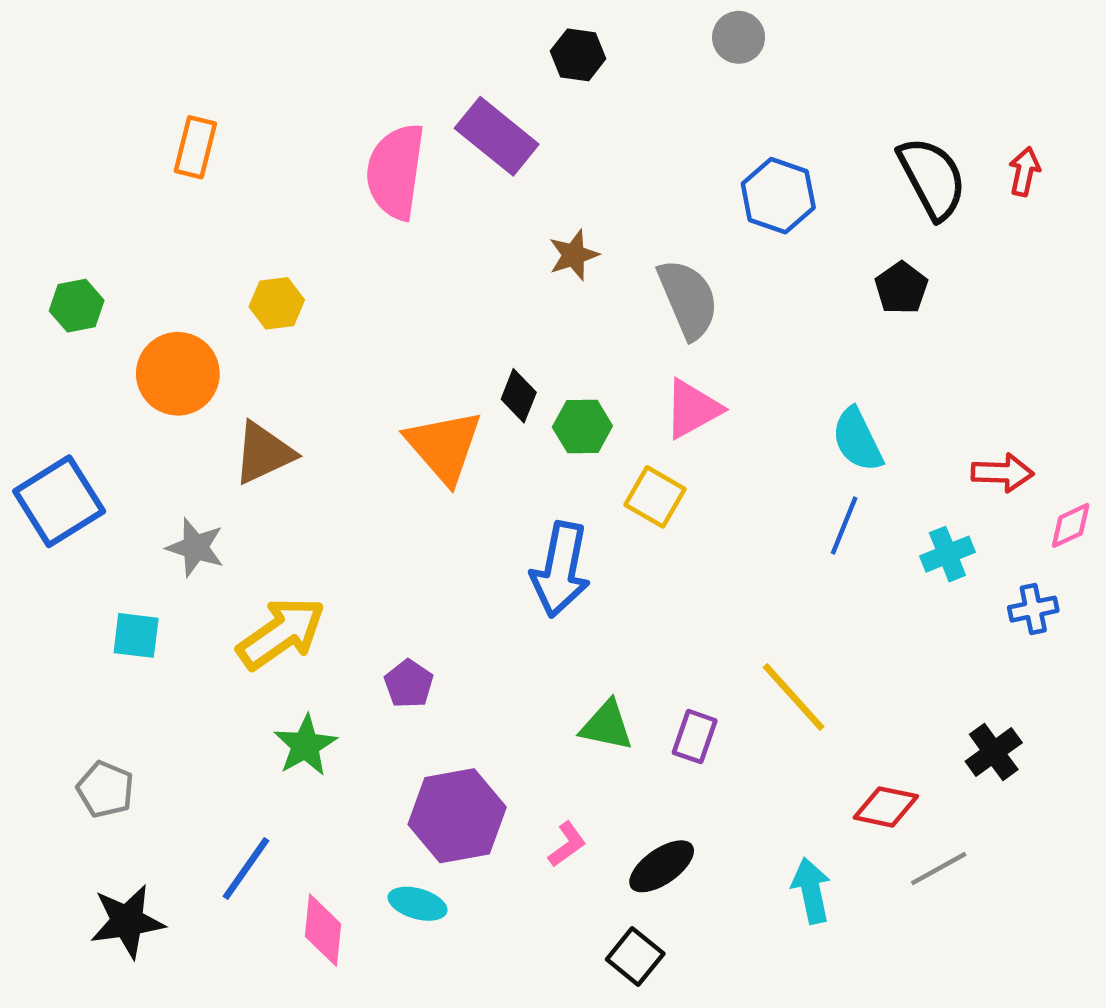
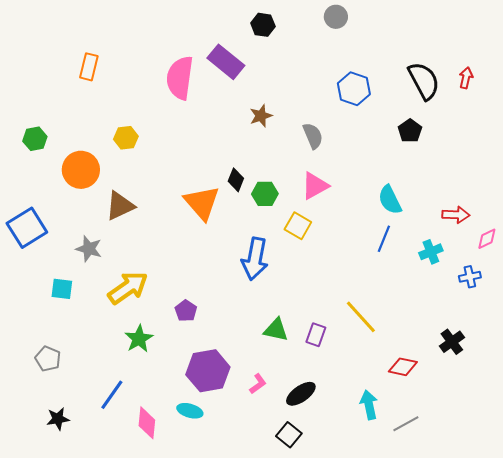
gray semicircle: (688, 299) -> (313, 136), size x0.7
gray line: (939, 869) -> (406, 424), moved
black star: (127, 921) -> (58, 419), size x0.7

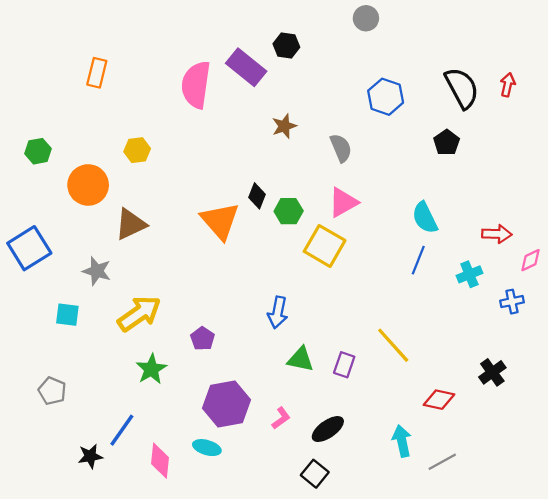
black hexagon: (263, 25) -> (286, 45), moved
yellow square: (298, 226) -> (325, 246), size x1.4
blue arrow: (255, 259) -> (278, 312), moved, size x0.7
black star: (58, 419) -> (90, 456), moved

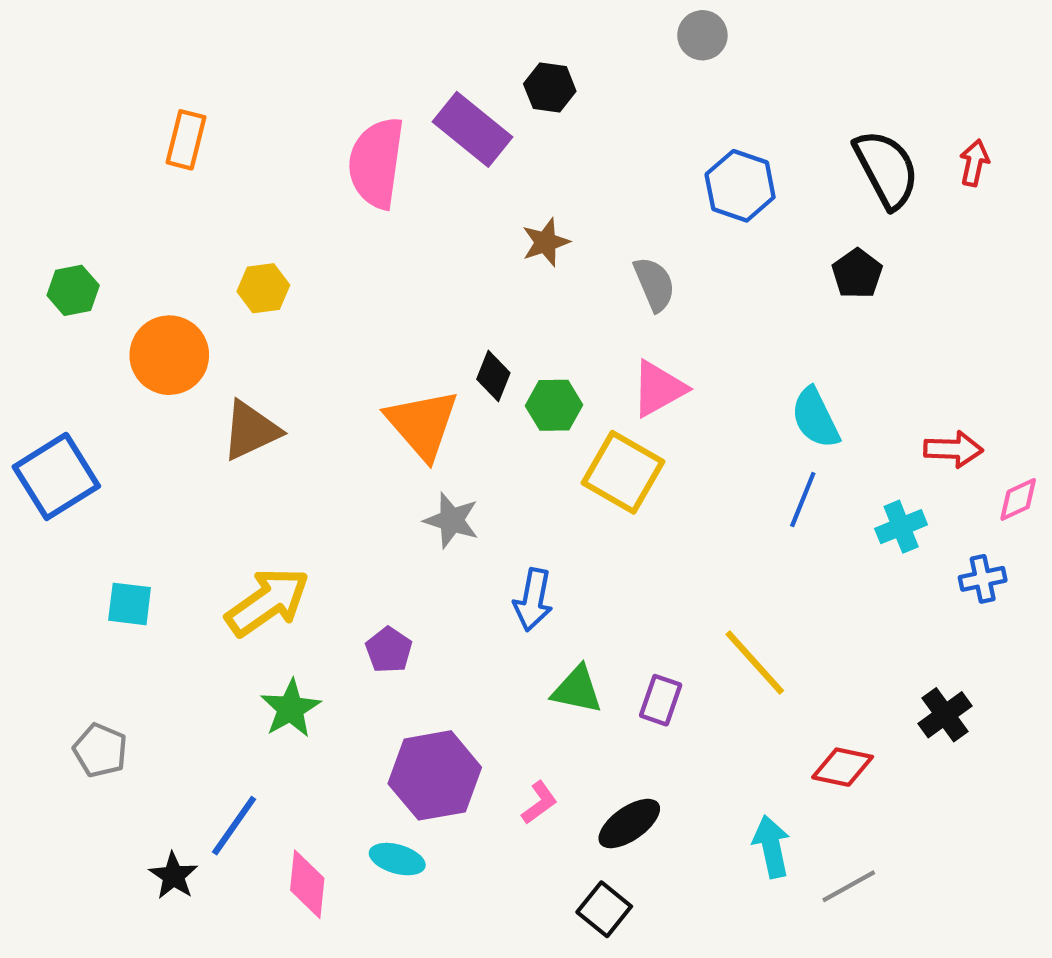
gray star: (97, 271) -> (452, 520), moved
black star: (90, 456) -> (173, 876), turned -30

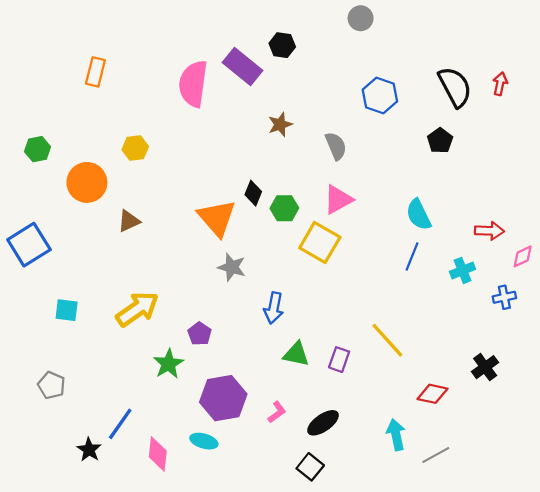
brown triangle: (251, 430) -> (129, 221), size x0.7
green star: (291, 709) -> (168, 364), moved

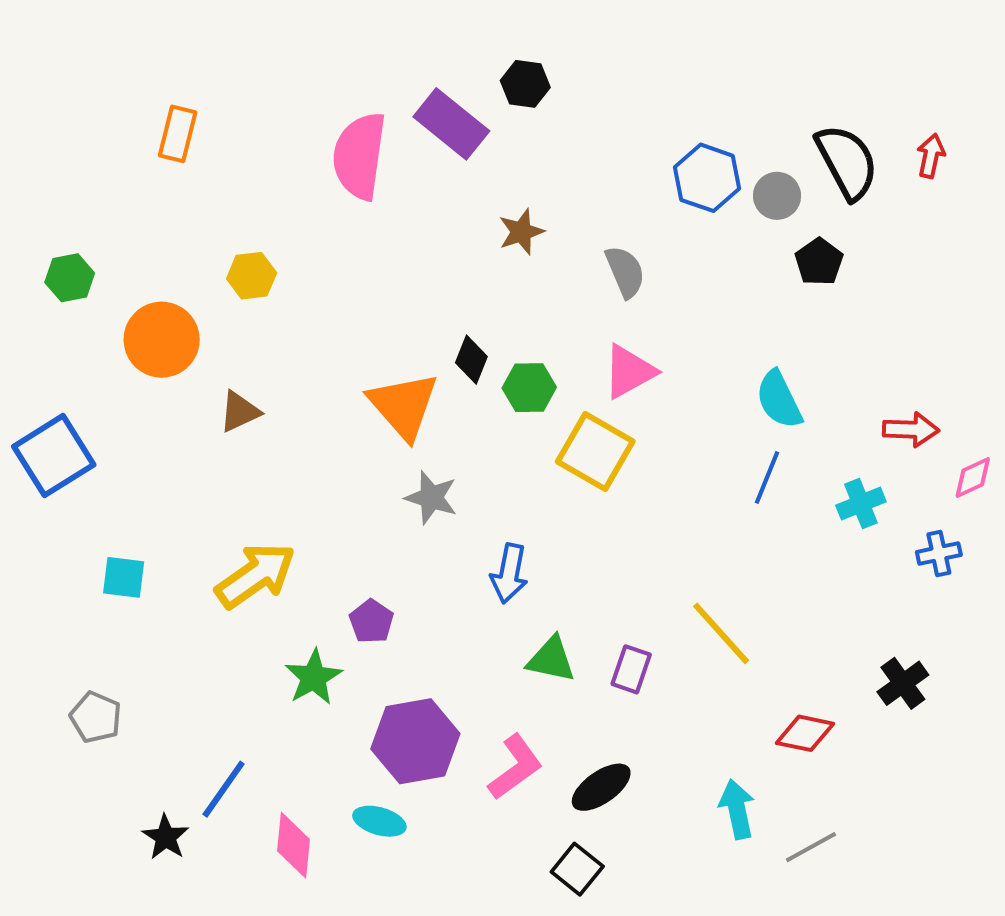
gray circle: (361, 18) -> (777, 196), moved
pink L-shape: (277, 412) -> (515, 767), size x1.6

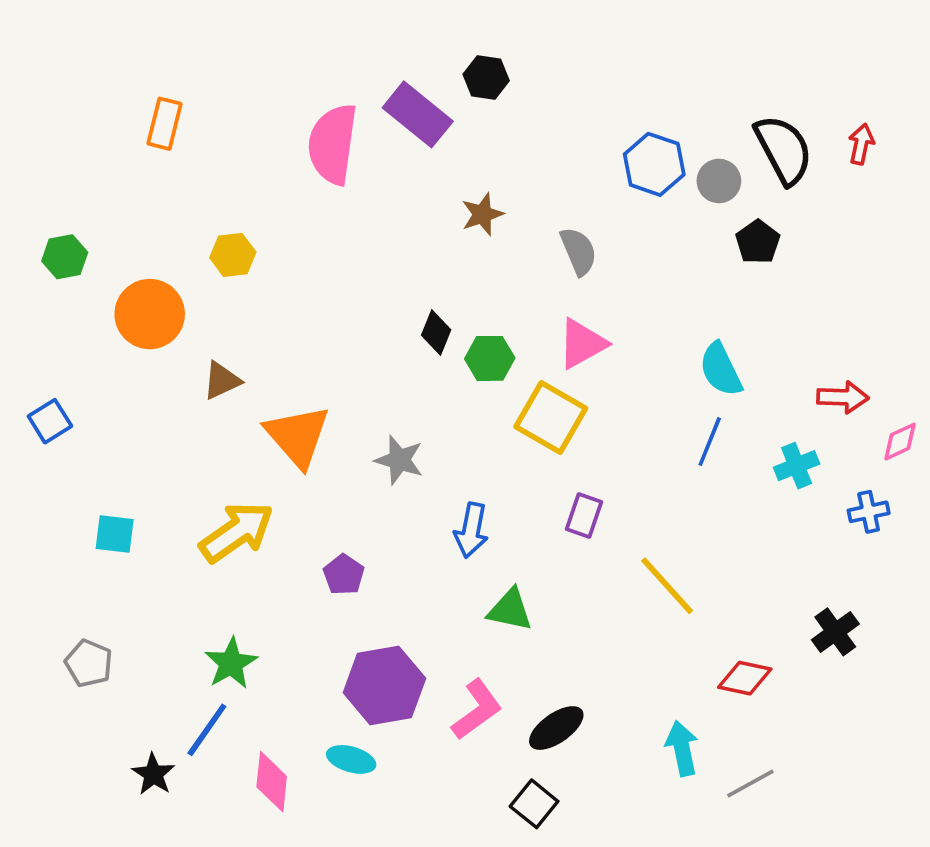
orange triangle: (403, 406) -> (298, 436), moved
blue square: (54, 456) -> (50, 421), size x0.6
purple rectangle: (631, 669) -> (584, 515), moved
green star: (313, 677) -> (231, 663), moved

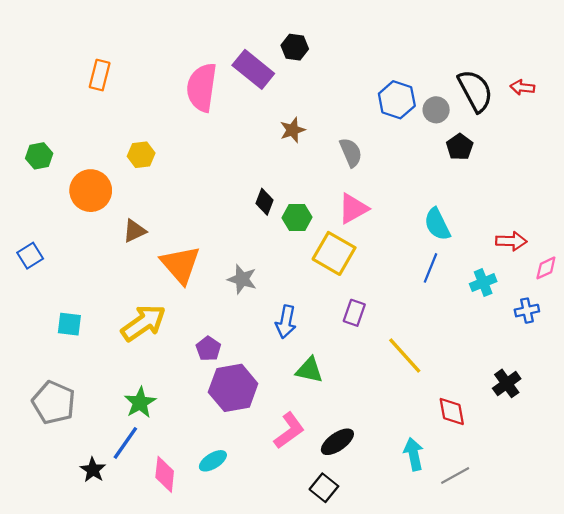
red arrow: (861, 144) -> (522, 87), turned -95
gray pentagon: (89, 663) -> (54, 403), size x1.5
red diamond: (745, 678) -> (452, 411), turned 68
purple hexagon: (384, 686) -> (233, 388), moved
cyan ellipse: (351, 759) -> (213, 461), turned -48

